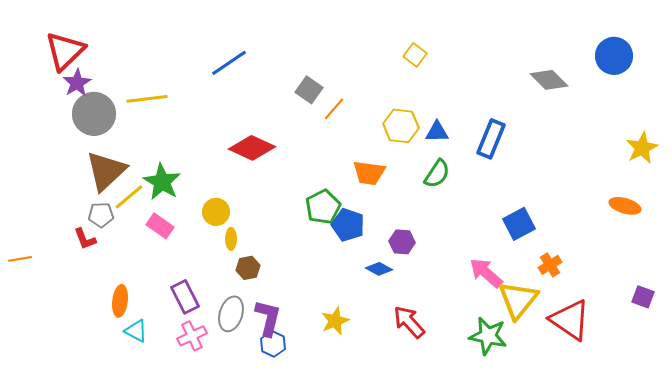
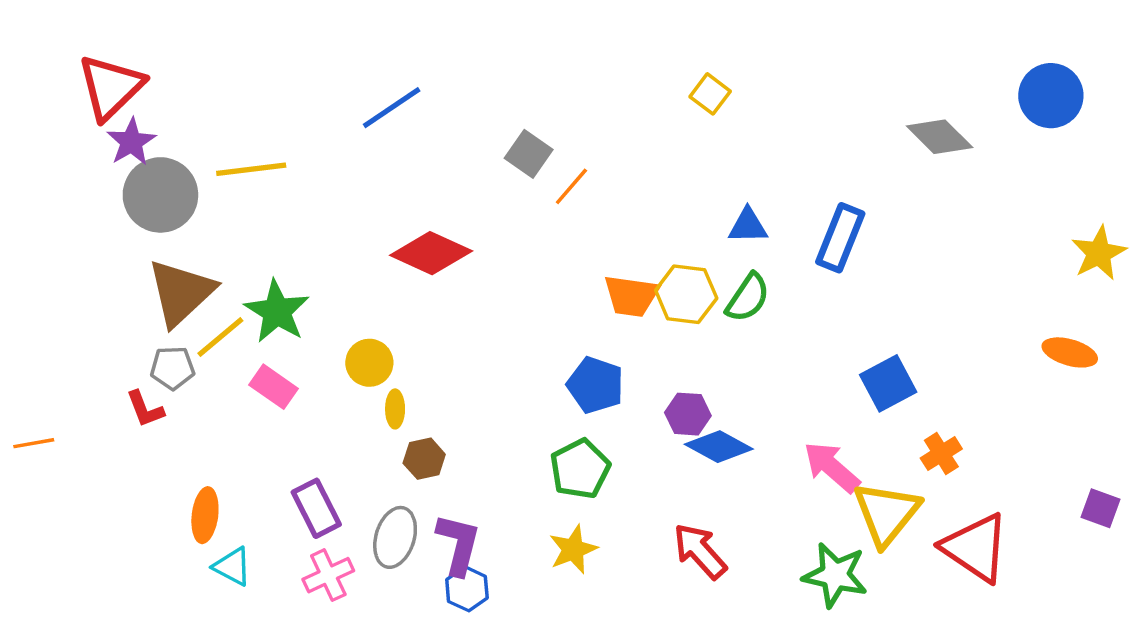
yellow hexagon: (401, 126) -> (686, 294), moved
green pentagon: (323, 207) -> (580, 469), moved
blue diamond: (379, 269) -> (719, 447), moved, size x1.4

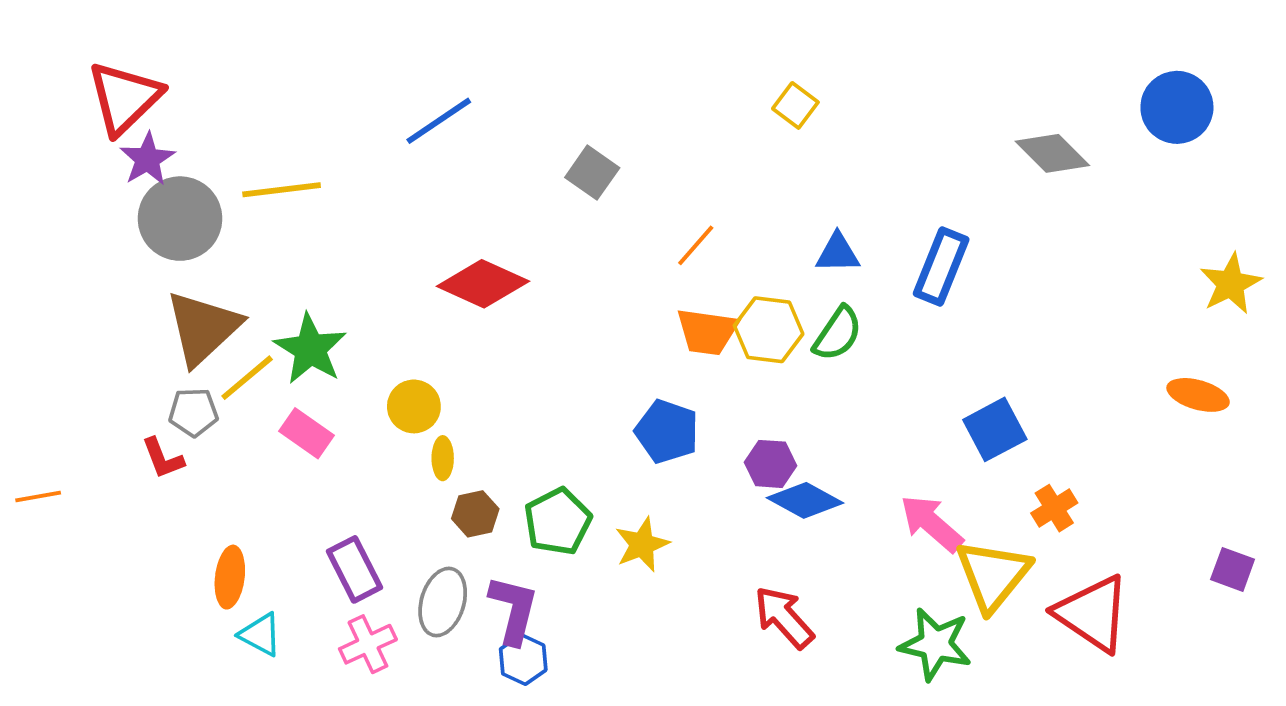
orange line: (571, 186) -> (696, 245), moved
green pentagon: (580, 469) -> (558, 521), moved
yellow star: (573, 549) -> (642, 544), moved

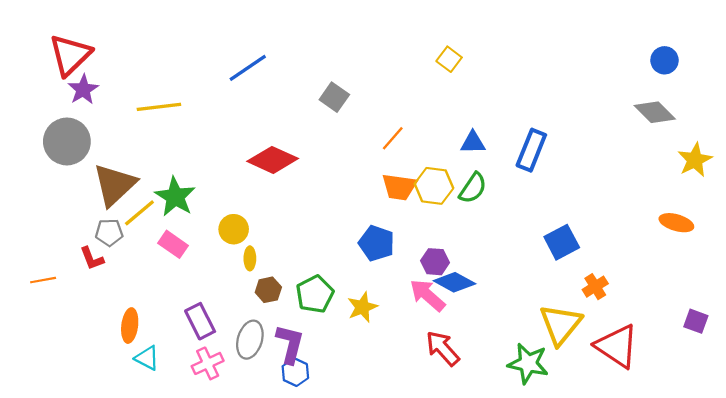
blue circle: (1177, 107) -> (665, 60), size x0.7
gray diamond: (1052, 153) -> (655, 112), moved
gray circle: (180, 219) -> (67, 141), moved
orange line: (38, 497) -> (43, 280), moved
pink arrow: (932, 523) -> (427, 295), moved

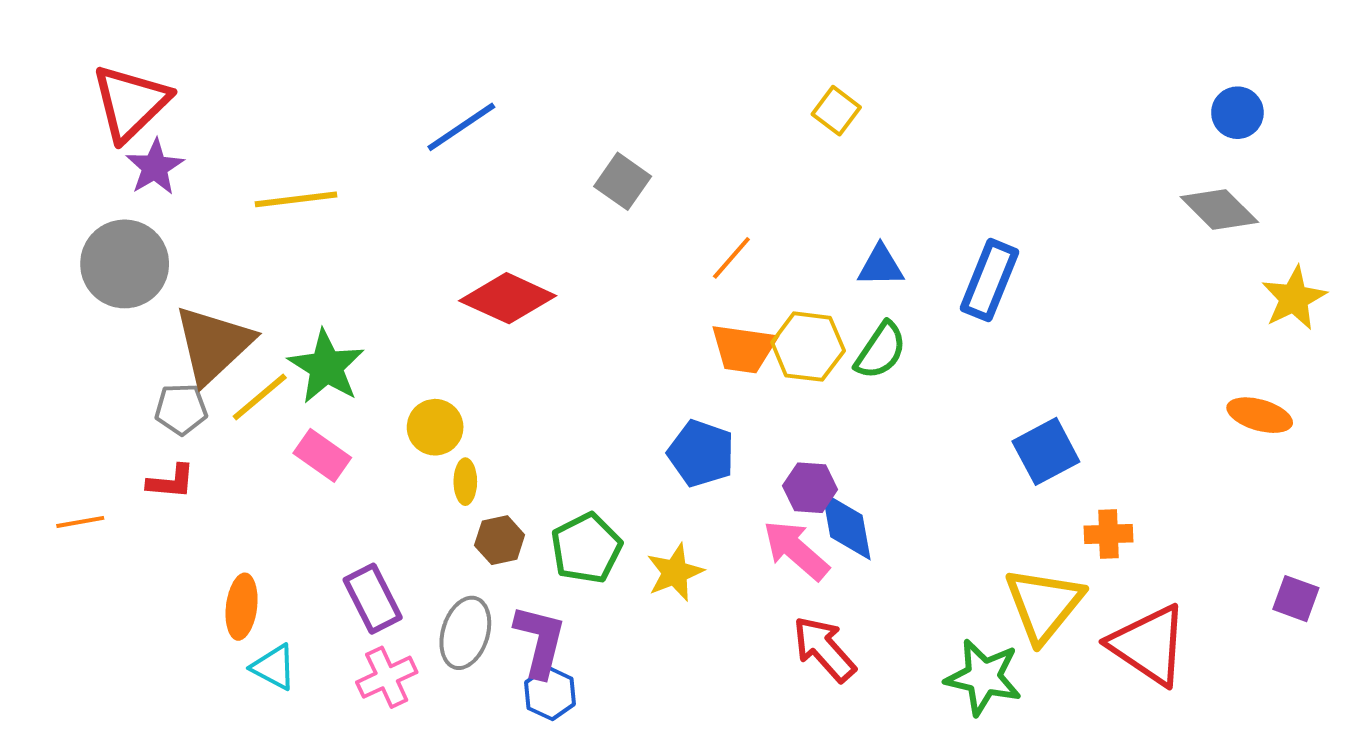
gray pentagon: (109, 232) -> (181, 409), moved
red L-shape: (92, 258) -> (171, 482), turned -64
blue diamond: (454, 282) -> (846, 526), turned 51
orange cross: (595, 287) -> (1108, 534), turned 30

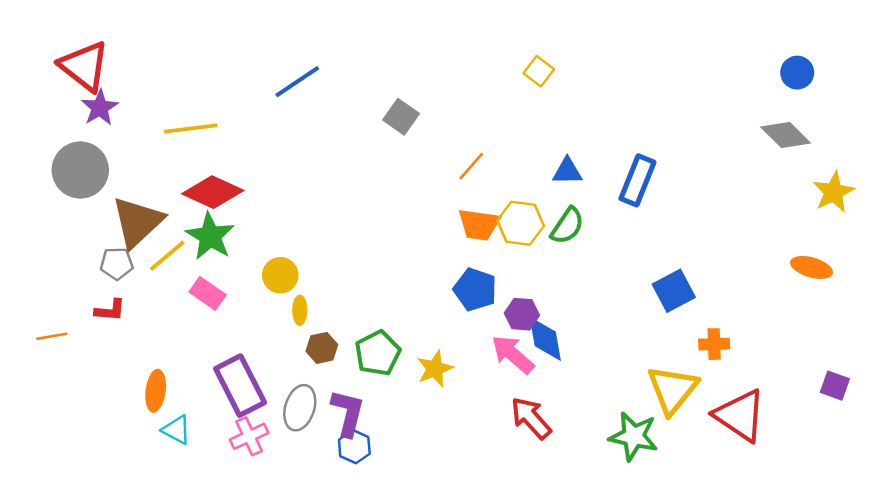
red triangle: (131, 103) -> (84, 66), turned -38
red diamond: (508, 298) -> (213, 192), moved
blue pentagon: (701, 453) -> (475, 289), moved
purple rectangle: (373, 599) -> (240, 386), size x1.4

